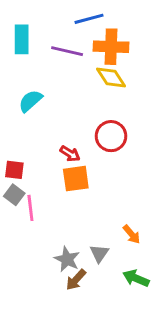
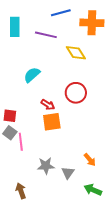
orange cross: (111, 47) -> (92, 23), moved
cyan semicircle: (30, 101) -> (32, 75), moved
gray star: (67, 259) -> (46, 166), moved, turned -30
brown arrow: (76, 280) -> (21, 191), moved, turned 119

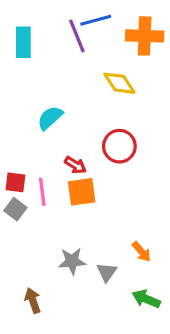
purple line: (46, 35) -> (77, 36), moved, turned 55
pink line: (21, 142) -> (42, 192), moved

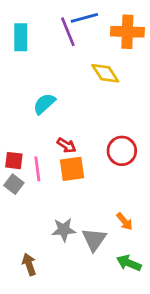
red circle: (119, 146) -> (122, 151), moved
gray triangle: (107, 272) -> (94, 239), size x1.4

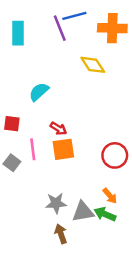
red circle: (122, 151) -> (115, 155), moved
red square: (14, 161) -> (12, 124), moved
gray triangle: (94, 239) -> (83, 212), turned 45
green arrow: (129, 263) -> (105, 214), moved
brown arrow: (29, 264) -> (61, 234), moved

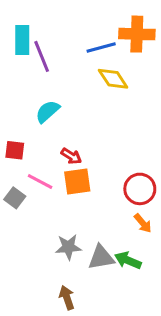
blue line: (74, 16) -> (101, 47), moved
purple line: (60, 28) -> (42, 56), moved
pink line: (33, 149) -> (40, 181), turned -55
orange arrow: (110, 196) -> (143, 223), moved
brown arrow: (61, 234) -> (67, 298), moved

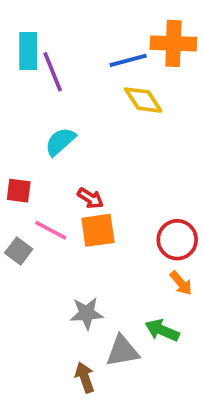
gray triangle: (101, 257) -> (122, 351), moved

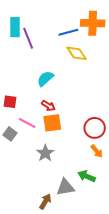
cyan semicircle: (60, 142) -> (45, 79), moved
gray star: (87, 313) -> (45, 153), moved, turned -30
brown arrow: (85, 377) -> (45, 201), turned 49

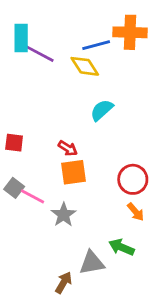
purple line: (28, 38) -> (40, 54), turned -40
yellow diamond: (77, 53) -> (85, 66), moved
cyan semicircle: (45, 79) -> (102, 110), moved
pink line: (27, 123) -> (32, 196), moved

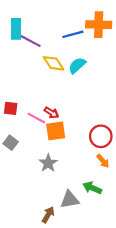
yellow diamond: (85, 66) -> (54, 63), moved
cyan semicircle: (102, 110) -> (77, 65), moved
pink line: (32, 196) -> (36, 118), moved

